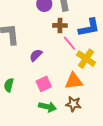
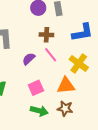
brown cross: (60, 25) -> (46, 35), moved
pink line: (69, 43) -> (51, 55), moved

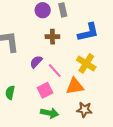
pink line: (51, 55) -> (55, 71), moved
brown star: (65, 109) -> (84, 110), moved

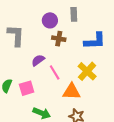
purple circle: (43, 10) -> (50, 20), moved
pink square: (45, 90) -> (27, 88), moved

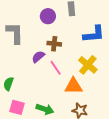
brown cross: (59, 39) -> (54, 44), moved
pink square: (27, 88) -> (17, 107), moved, turned 35

